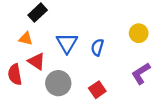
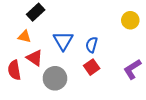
yellow circle: (139, 33) -> (130, 20), moved
red square: (97, 90) -> (92, 67), moved

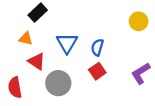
red semicircle: (14, 70) -> (15, 87), moved

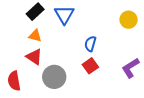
orange triangle: (26, 39) -> (35, 36), moved
blue triangle: (67, 43) -> (64, 15), moved

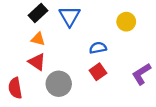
yellow circle: (129, 20) -> (126, 22), moved
blue semicircle: (90, 44) -> (98, 48), turned 63

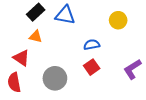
blue triangle: (70, 16) -> (65, 15), turned -50
red triangle: (37, 62) -> (21, 58), moved

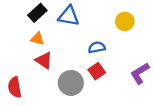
red triangle: (21, 58) -> (44, 60), moved
gray circle: (55, 78) -> (71, 83), moved

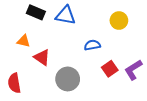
black rectangle: (37, 13) -> (36, 12), turned 66
orange triangle: (37, 39) -> (24, 41), moved
red square: (97, 71) -> (110, 69), moved

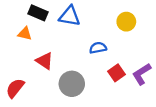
orange triangle: (24, 41) -> (25, 34), moved
red semicircle: (14, 83) -> (15, 88), turned 48

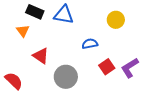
orange triangle: (25, 34) -> (23, 31), turned 40
red semicircle: (15, 88) -> (14, 81), turned 96

